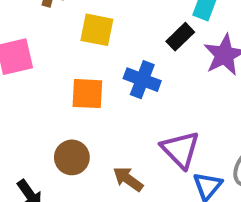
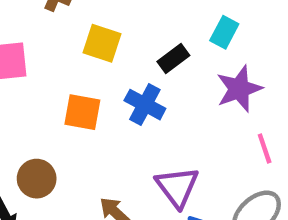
black rectangle: (180, 37) -> (173, 59), moved
brown circle: (72, 157) -> (37, 179), moved

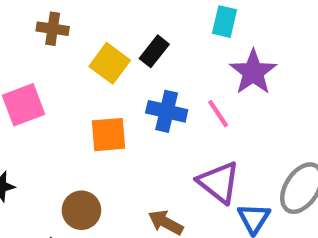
yellow square: (102, 43) -> (110, 63), turned 33
black rectangle: (173, 59) -> (154, 51), moved
pink line: (265, 149) -> (218, 114), moved

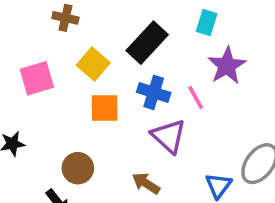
black rectangle: (154, 51) -> (147, 43), size x1.6
yellow square: (110, 63) -> (93, 64), moved
purple triangle: (219, 182) -> (169, 136), moved

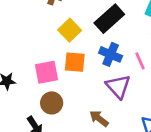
pink square: (37, 78) -> (47, 72), moved

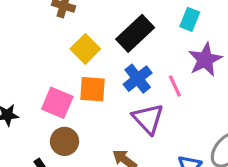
blue cross: (111, 54) -> (138, 79), turned 30
pink square: (47, 72) -> (57, 103), turned 35

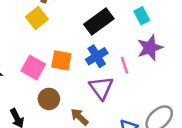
cyan rectangle: (190, 19) -> (142, 16), turned -56
yellow square: (85, 49) -> (37, 18), moved
brown circle: (65, 141) -> (49, 99), moved

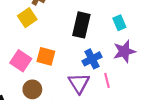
black rectangle: (99, 22) -> (81, 25), turned -45
blue cross: (97, 56) -> (92, 59), moved
pink line: (124, 65) -> (107, 80), moved

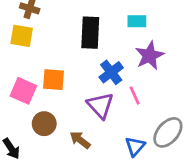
yellow square: (27, 18) -> (22, 36), turned -36
cyan rectangle: (119, 23) -> (137, 21), turned -56

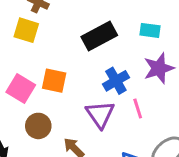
black rectangle: (90, 33) -> (99, 36), turned 52

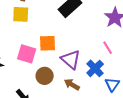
blue cross: (116, 81) -> (95, 68), moved
purple triangle: (100, 114) -> (71, 59), moved

